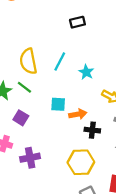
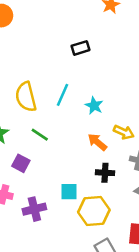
green line: (24, 87) -> (40, 135), moved
cyan square: (58, 104) -> (69, 192), moved
orange arrow: (78, 114) -> (97, 142), moved, turned -126

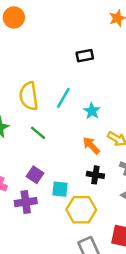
purple square: (21, 163) -> (35, 175), moved

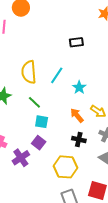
purple square: (35, 175) -> (39, 143), moved
cyan square: (60, 189) -> (42, 122), moved
purple cross: (26, 202) -> (21, 158), turned -30

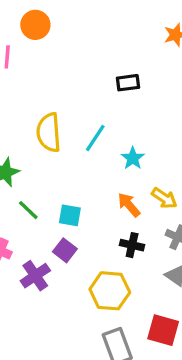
green line: (34, 102) -> (28, 210), moved

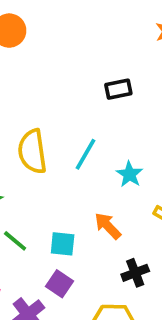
orange arrow: (129, 205) -> (108, 226), moved
black cross: (132, 245) -> (135, 273), turned -30

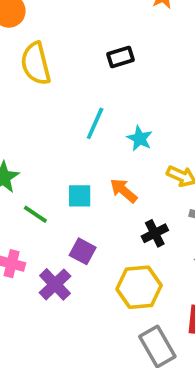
yellow semicircle: (32, 151) -> (36, 64), moved
cyan square: (63, 244) -> (80, 196), moved

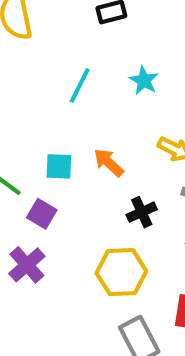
cyan star: (140, 138) -> (144, 80), moved
purple square: (83, 251) -> (42, 214), moved

